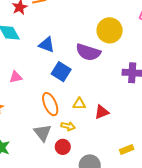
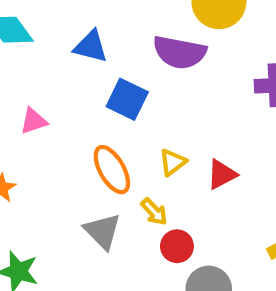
yellow triangle: (79, 104) -> (173, 162), turned -32
yellow arrow: (68, 126) -> (154, 212), turned 40
red circle: (63, 147) -> (177, 246), moved

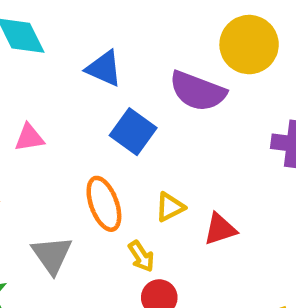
gray triangle: (102, 231) -> (52, 255), moved

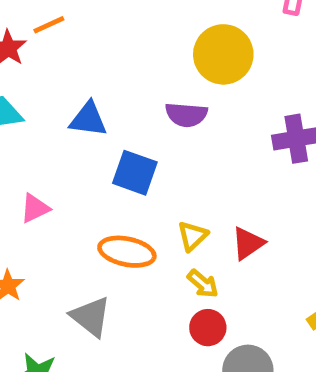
purple semicircle: (198, 91) -> (186, 115), size x0.7
orange ellipse: (104, 204) -> (127, 252), turned -42
yellow arrow: (141, 256) -> (203, 284), moved

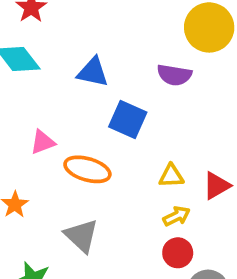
yellow triangle: (193, 236) -> (171, 176), turned 36
orange ellipse: (127, 252) -> (87, 169), moved
yellow arrow: (203, 284) -> (177, 216), turned -72

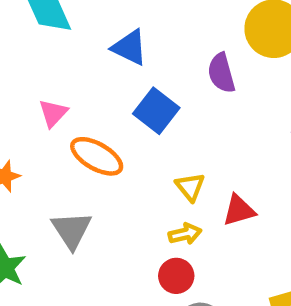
purple semicircle: (174, 75) -> (221, 73), turned 52
pink triangle: (43, 142) -> (53, 113), turned -40
yellow triangle: (171, 176) -> (190, 187), turned 40

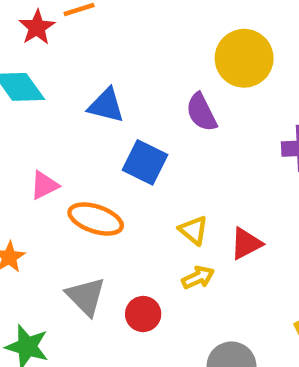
pink triangle: (53, 113) -> (44, 185), turned 32
red circle: (176, 276) -> (143, 314), moved

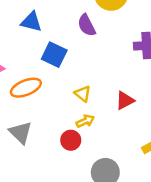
orange ellipse: (96, 219) -> (26, 88), turned -40
red triangle: (246, 244) -> (125, 100), moved
red circle: (143, 314) -> (71, 140), moved

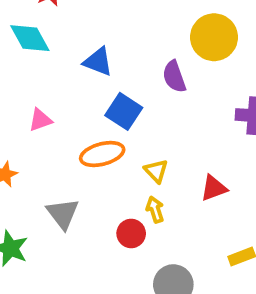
orange ellipse: (26, 88) -> (102, 154), moved
yellow arrow: (85, 121) -> (155, 210), turned -90

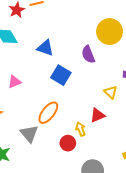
orange ellipse: (102, 154) -> (48, 113), moved, turned -35
yellow triangle: (156, 171) -> (111, 92), moved
red triangle: (214, 188) -> (98, 115), moved

